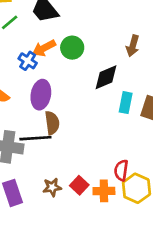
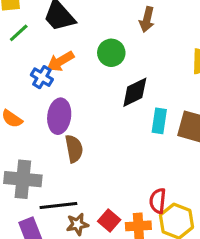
brown arrow: (133, 46) -> (147, 19), moved
green circle: (72, 48) -> (111, 53), moved
black line: (35, 138) -> (58, 206), moved

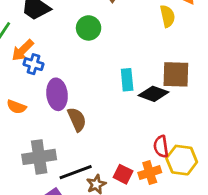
orange arrow: (60, 61) -> (23, 50), moved
black diamond: (135, 92) -> (154, 94), moved, turned 60
cyan rectangle: (159, 121) -> (127, 80), moved

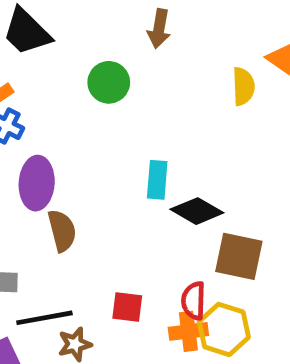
brown square: (176, 74) -> (239, 256), moved
orange cross: (150, 173) -> (188, 331), moved
red square: (123, 174) -> (127, 307), moved, turned -30

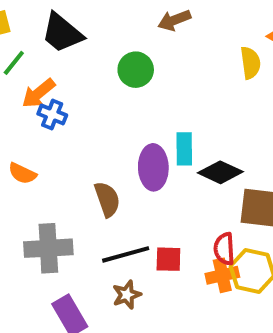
brown arrow: (159, 29) -> (174, 20), turned 64
purple ellipse: (37, 183) -> (153, 167), moved
black line: (44, 318) -> (126, 254), moved

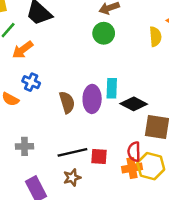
green circle: (136, 70) -> (104, 33), moved
blue cross: (52, 114) -> (31, 82), moved
brown semicircle: (107, 199) -> (67, 102), moved
gray cross: (48, 248) -> (25, 146), size x0.6

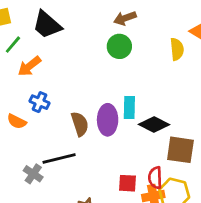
gray cross: (25, 146) -> (33, 174), turned 36
black line: (72, 152) -> (59, 159), moved
red square: (99, 157) -> (127, 183), moved

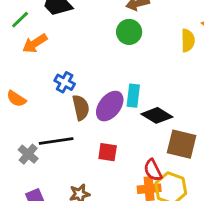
blue cross: (40, 102) -> (65, 82), moved
purple ellipse: (108, 120) -> (110, 106), turned 32
red semicircle: (155, 178) -> (153, 170), turned -30
red square: (127, 183) -> (108, 152), moved

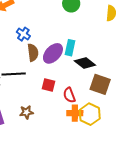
red semicircle: (153, 170) -> (69, 95), moved

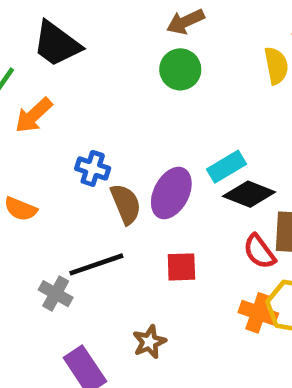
cyan rectangle: (70, 48) -> (227, 167), moved, turned 63
red semicircle: (69, 95) -> (259, 252), moved
orange cross: (75, 113) -> (258, 313), turned 35

